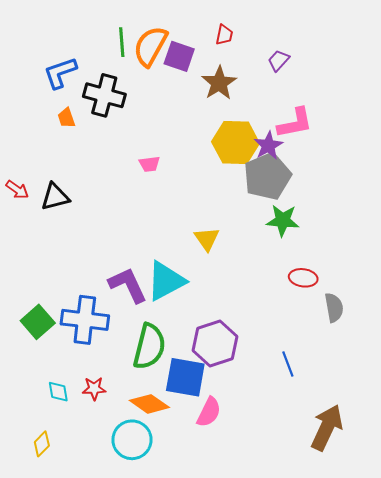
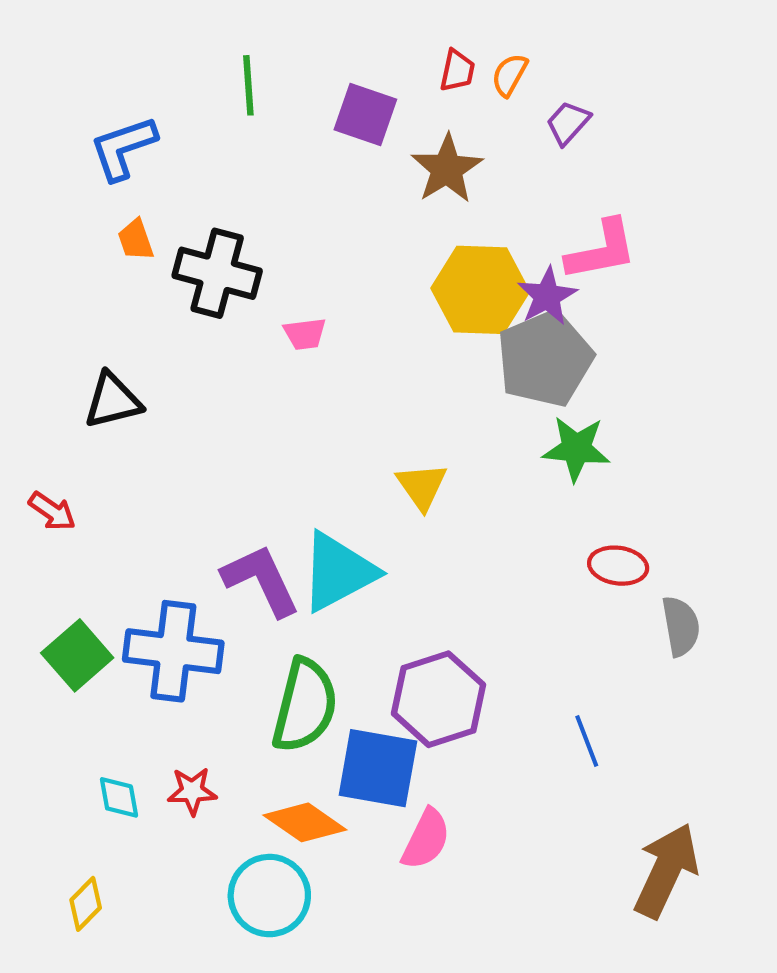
orange semicircle: (150, 46) -> (509, 75), moved, size x0.5
black cross: (104, 95) -> (217, 273), moved
red arrow: (17, 190) -> (52, 511), moved

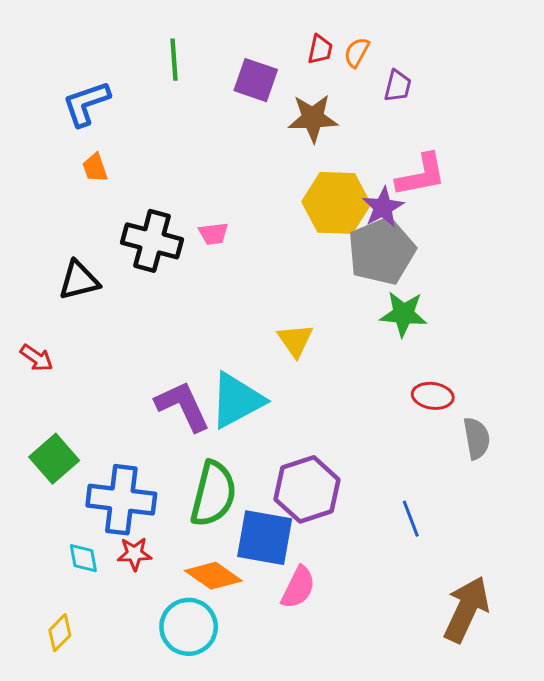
purple trapezoid: (568, 123) -> (398, 86), turned 152
brown star: (447, 169) -> (313, 118), turned 30
black cross: (217, 273) -> (152, 241), moved
blue cross: (173, 651) -> (121, 500), moved

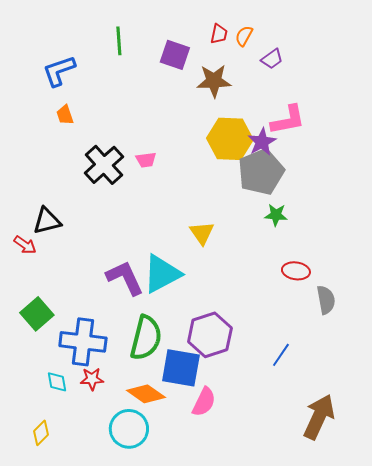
purple trapezoid: (398, 86) -> (272, 59), turned 40
black cross: (152, 241) -> (104, 165), turned 33
black triangle: (79, 280) -> (47, 221), moved
green star: (403, 314) -> (276, 215), size x0.7
blue line: (411, 519) -> (281, 355), turned 55

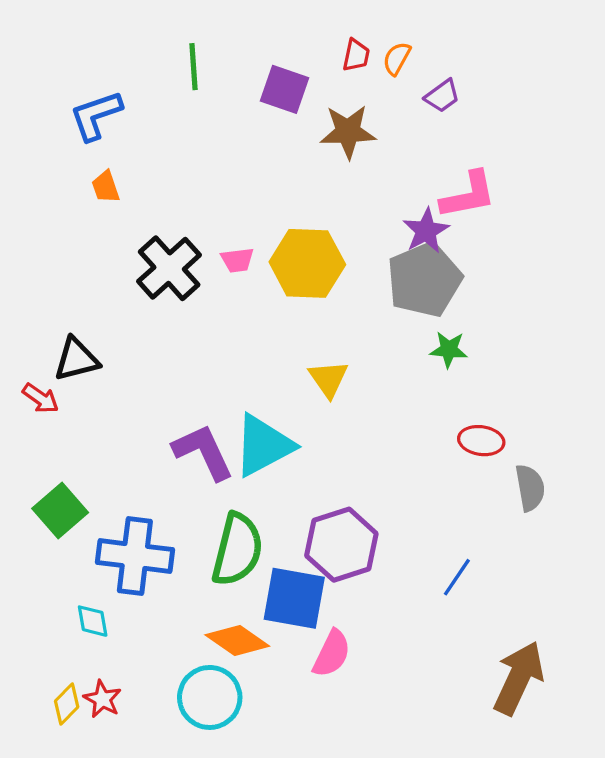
yellow hexagon: (230, 139) -> (307, 263), moved
red star: (92, 379) -> (102, 699), moved, turned 30

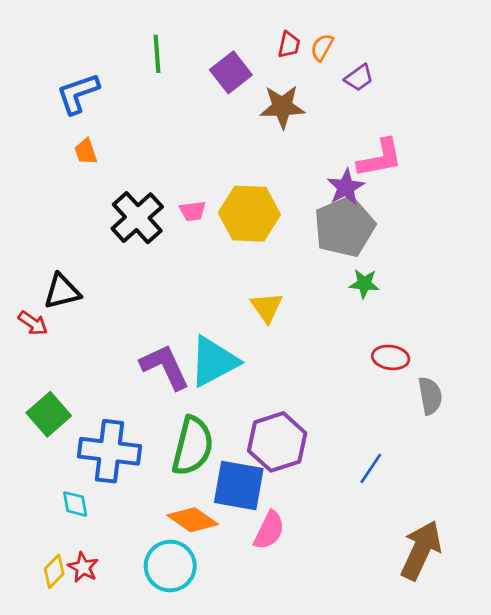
purple square: (285, 89) -> (231, 72), turned 33

